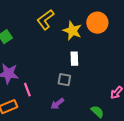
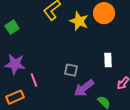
white rectangle: (74, 59) -> (108, 60), moved
purple arrow: (57, 104) -> (84, 88), moved, size x1.5

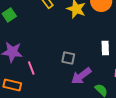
orange rectangle: (15, 97) -> (12, 85), turned 36

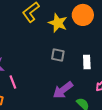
gray square: (68, 58) -> (58, 55), moved

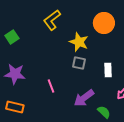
yellow star: (58, 23) -> (79, 42), moved
pink line: (13, 82) -> (51, 86), moved

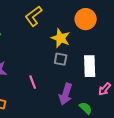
white rectangle: (108, 70) -> (90, 66), size x1.5
purple arrow: (84, 98) -> (66, 94), turned -35

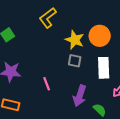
orange circle: (86, 19) -> (100, 36), moved

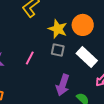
white rectangle: (104, 68) -> (87, 57), turned -45
pink line: (47, 84) -> (30, 58), moved, turned 48

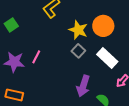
gray square: (58, 50) -> (78, 51), turned 32
pink line: (30, 58) -> (36, 57), moved

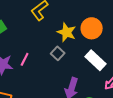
gray square: (78, 51) -> (58, 53), moved

